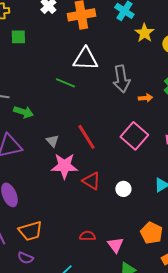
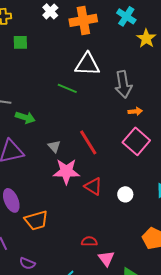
orange arrow: (145, 98) -> (135, 111), moved
orange trapezoid: (30, 231) -> (36, 220), moved
pink triangle: (115, 245) -> (106, 258), moved

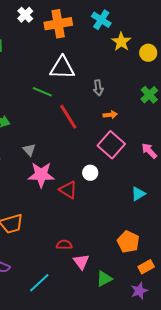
gray arrow: (123, 84) -> (98, 88), size x0.6
red line: (88, 142) -> (68, 117), moved
white circle: (125, 194) -> (90, 173), moved

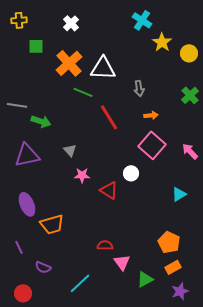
white cross: (25, 15) -> (71, 23), moved
orange cross: (58, 24) -> (69, 63), moved, turned -32
pink star: (41, 175) -> (82, 175), size x0.6
orange rectangle: (146, 267) -> (173, 267), moved

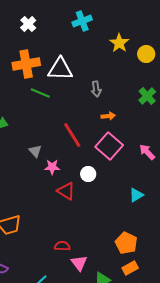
cyan cross: (142, 20) -> (82, 21), moved, turned 36
orange cross: (69, 63) -> (26, 64), turned 32
red line: (109, 117) -> (72, 135), moved
gray triangle: (70, 150) -> (35, 151), moved
pink star: (82, 175) -> (52, 167), moved

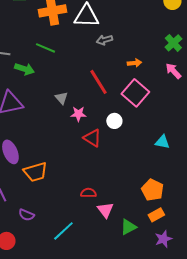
gray arrow: (96, 89) -> (104, 40), moved, turned 84
green line: (40, 93) -> (45, 48), moved
pink arrow: (147, 152) -> (173, 71), moved
cyan triangle: (136, 195) -> (162, 142), turned 42

